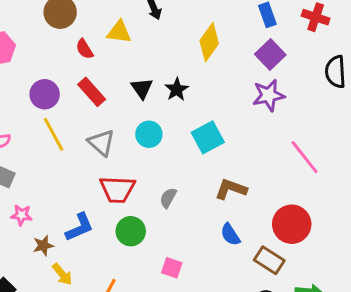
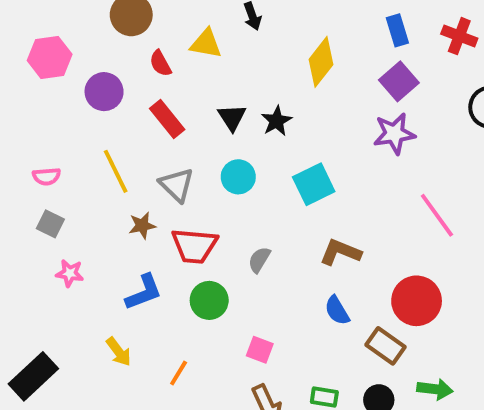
purple circle: (45, 94) -> (104, 92), moved
brown star: (43, 246) -> (142, 226), moved

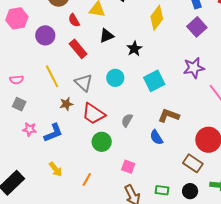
black triangle: (232, 117) -> (107, 36), moved, turned 42
purple star: (394, 134) -> (194, 68), moved
red trapezoid: (194, 246) -> (93, 114), turned 30
blue L-shape: (144, 292) -> (53, 133), moved
blue semicircle: (337, 310) -> (156, 137), moved

